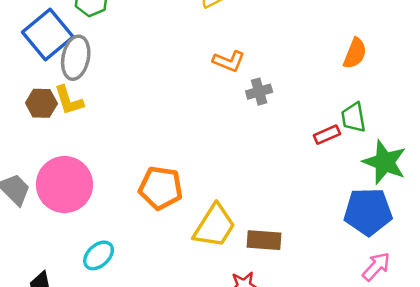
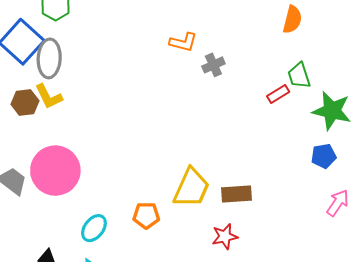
orange pentagon: (161, 188) -> (146, 215), moved, size x0.7
blue pentagon: (368, 212) -> (324, 156), size x0.6

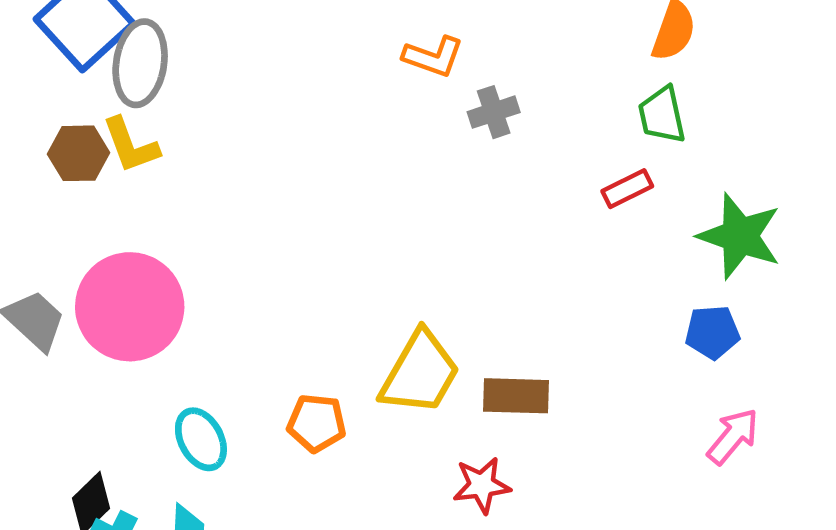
green trapezoid: (299, 76) -> (662, 115), moved
cyan ellipse: (94, 228) -> (201, 439), turned -72

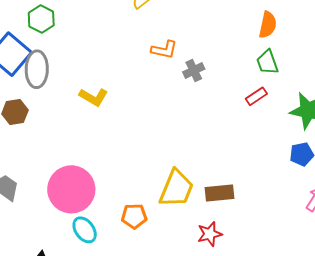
yellow L-shape: (131, 145) -> (94, 97), moved, turned -32
pink circle: (130, 307) -> (71, 189), moved

